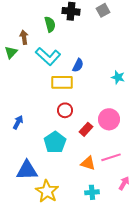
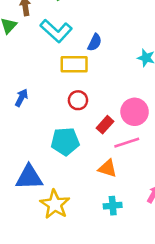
blue arrow: (18, 122) -> (21, 98), moved
cyan pentagon: (55, 142) -> (65, 141), turned 30
pink line: (111, 157) -> (127, 143), moved

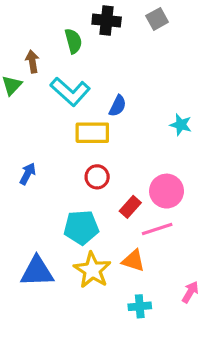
yellow star: (55, 204) -> (92, 270), moved

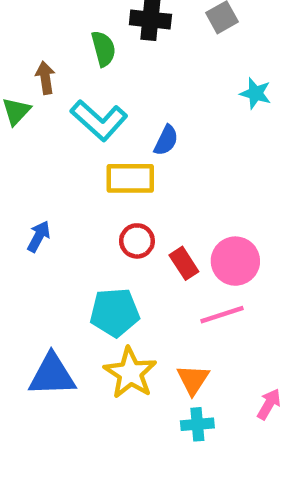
cyan star: (181, 125) -> (256, 93), moved
red rectangle: (130, 207) -> (184, 263), moved, turned -75
orange triangle: (133, 261) -> (193, 380), moved, turned 45

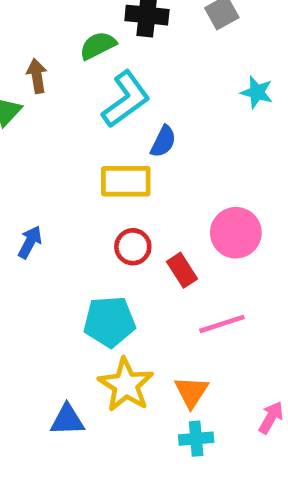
green semicircle: (103, 49) -> (98, 45), turned -102
cyan L-shape: (99, 120) -> (126, 99), moved, turned -78
pink circle: (235, 261) -> (236, 233), moved
blue triangle: (52, 375) -> (67, 420), moved, size x0.7

